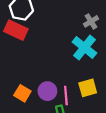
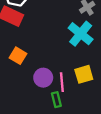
orange square: (22, 93) -> (18, 56), moved

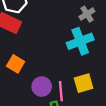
cyan cross: (81, 34) -> (80, 41), turned 30

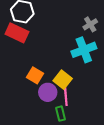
orange square: (16, 64) -> (35, 75), moved
yellow square: (84, 83) -> (63, 80), moved, turned -36

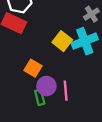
yellow square: (63, 80) -> (62, 41), moved
green rectangle: (60, 114) -> (40, 97), moved

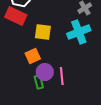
yellow square: (62, 41) -> (43, 32), moved, turned -30
orange square: (33, 68) -> (33, 56), turned 35

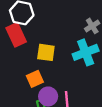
red rectangle: (16, 16) -> (16, 35), turned 40

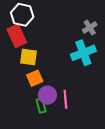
yellow square: (46, 52) -> (28, 57), moved

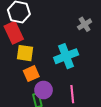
cyan cross: (83, 53) -> (66, 56), moved
pink line: (65, 99) -> (72, 94), moved

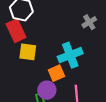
orange square: (31, 74) -> (56, 73), moved

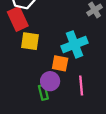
orange square: (56, 73) -> (60, 63), turned 35

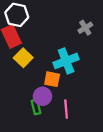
yellow square: (30, 41) -> (23, 58), turned 36
pink line: (81, 86) -> (66, 109), moved

